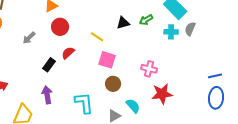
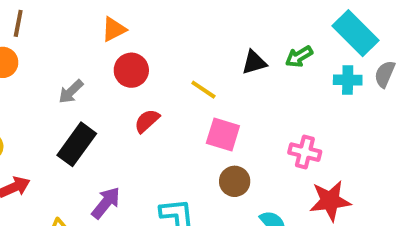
black rectangle: (49, 65) -> (77, 144), moved, size x1.5
purple arrow: (47, 95) -> (106, 203), turned 48

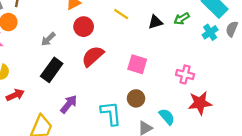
cyan cross: (348, 80) -> (210, 32), turned -35
yellow line: (203, 90) -> (121, 14), moved
red semicircle: (147, 121) -> (93, 56), size x1.5
brown circle: (235, 181) -> (136, 98), moved

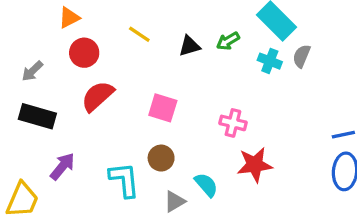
cyan cross: (210, 32) -> (270, 61), turned -35
black rectangle: (52, 70) -> (37, 116), turned 70

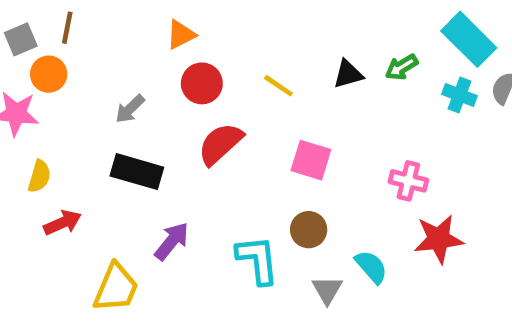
yellow line: (139, 34) -> (278, 86), moved
gray triangle: (174, 201) -> (327, 290), turned -30

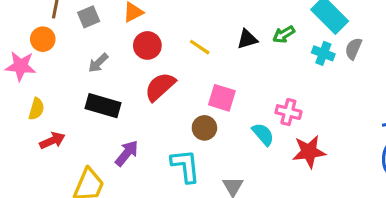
gray square: (21, 39) -> (89, 17), moved
brown circle: (309, 230) -> (204, 128), moved
cyan semicircle: (371, 267) -> (263, 134), moved

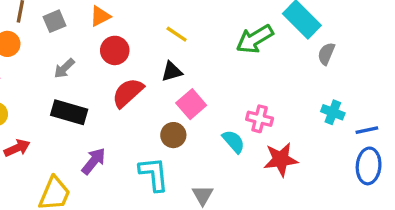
green arrow: (284, 34) -> (255, 39), size x1.6
black triangle: (247, 39) -> (172, 72), moved
yellow line: (200, 47) -> (177, 34), moved
cyan cross: (323, 53) -> (333, 112), moved
pink square: (222, 98) -> (191, 104), turned 32

